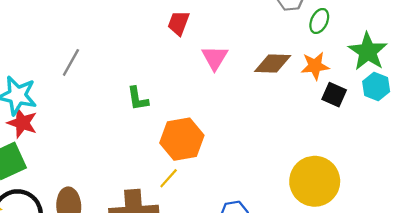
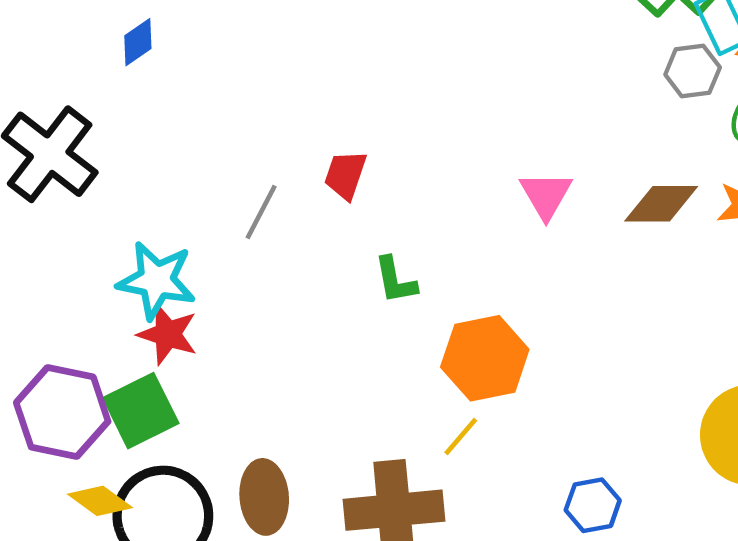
red trapezoid: (179, 23) -> (345, 175), moved

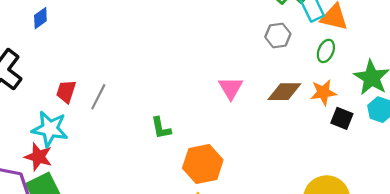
gray hexagon: (693, 71) -> (278, 35), moved
red trapezoid: (345, 175) -> (66, 91), moved
red star: (168, 334) -> (38, 157), moved

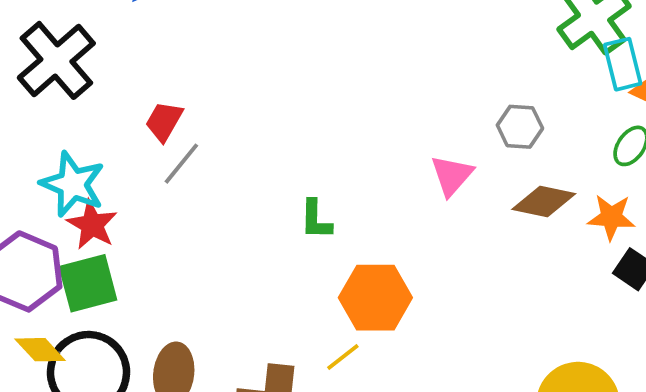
gray hexagon: (278, 35) -> (520, 127), moved
gray line: (98, 97) -> (181, 164), moved
cyan star: (50, 129) -> (73, 184), moved

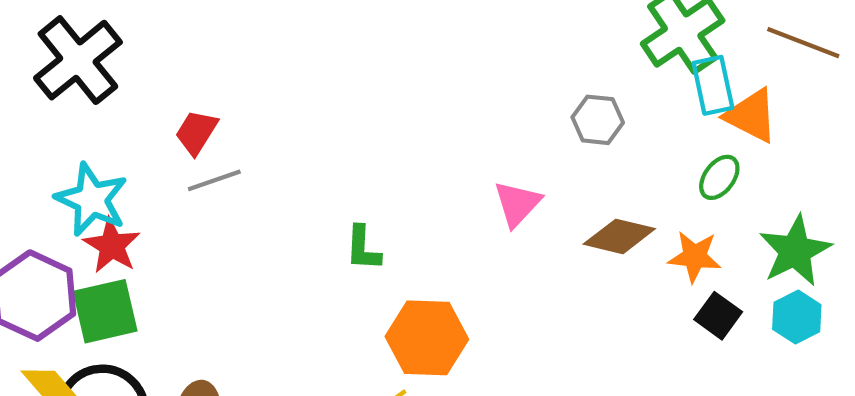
gray hexagon: (520, 127) -> (598, 120), moved
gray line: (181, 164) -> (214, 180), turned 30

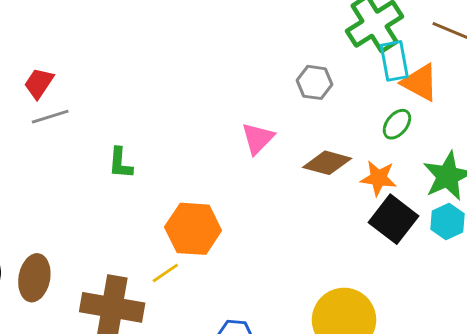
green L-shape: (363, 248) -> (120, 163), moved
black square: (718, 316) -> (393, 219), size x1.5

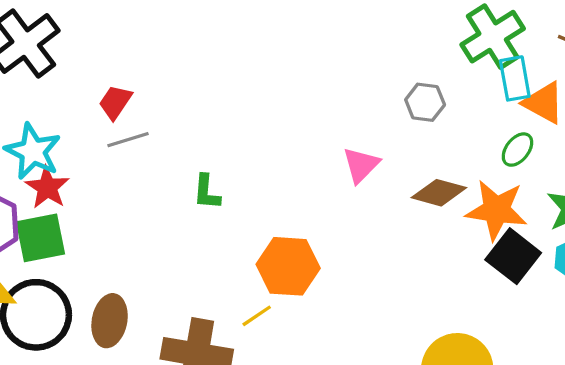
orange star: (378, 178) -> (496, 210), size x1.5

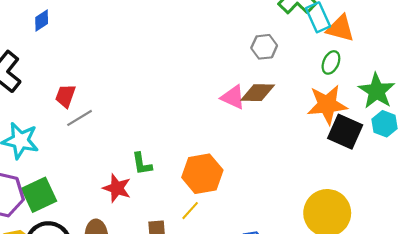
pink triangle: (361, 165) -> (233, 97), turned -36
red star: (47, 187) -> (117, 188), moved
green L-shape: (207, 192) -> (142, 164), moved
brown diamond: (439, 193) -> (258, 93), moved

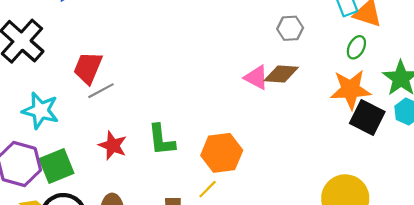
red trapezoid: (65, 96) -> (88, 68), size x1.4
green L-shape: (142, 164) -> (161, 140), size x1.4
red star: (117, 188) -> (113, 145), moved

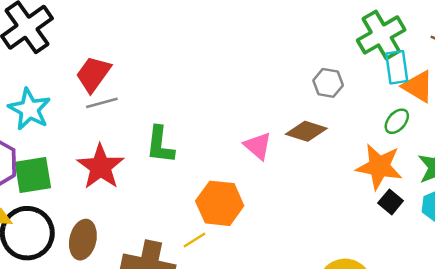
pink triangle: (256, 77) -> (258, 146), moved
black square: (367, 117) -> (391, 202), size x0.6
green L-shape: (161, 140) -> (160, 145), moved
red star: (113, 145) -> (101, 167), size x1.4

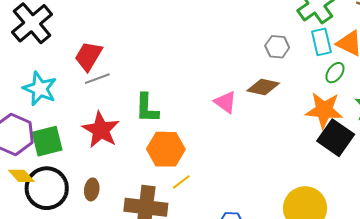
cyan rectangle: (397, 67) -> (321, 42), moved
black square: (391, 202) -> (336, 138), size x1.8
orange hexagon: (220, 203) -> (166, 149), moved
brown ellipse: (83, 240) -> (92, 189), size x0.7

